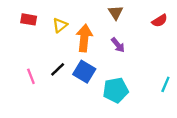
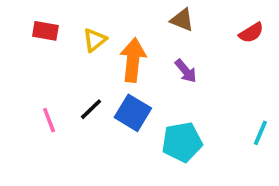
brown triangle: (116, 13) -> (182, 20), turned -35

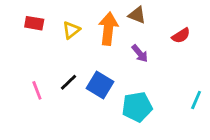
red semicircle: (251, 33) -> (181, 36), moved
orange arrow: (133, 60) -> (108, 29), moved

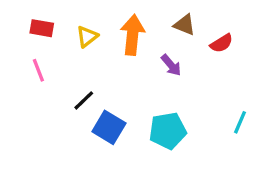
brown triangle: (137, 15) -> (185, 25), moved
blue square: (100, 85) -> (109, 127), moved
pink line: (37, 90) -> (38, 70), moved

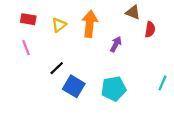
brown triangle: (185, 25) -> (133, 12), moved
red semicircle: (222, 43) -> (150, 29), turned -49
purple arrow: (171, 65) -> (116, 44), turned -112

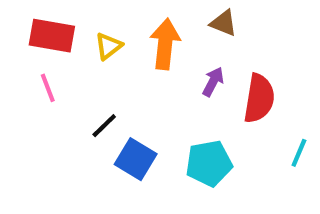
brown triangle: (133, 12) -> (224, 23), moved
red rectangle: (28, 19) -> (52, 36), size x1.5
red semicircle: (150, 29) -> (259, 98), moved, size x1.6

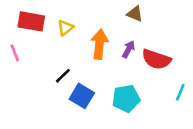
orange arrow: (165, 44) -> (99, 44), moved
pink line: (48, 88) -> (15, 53), moved
red semicircle: (259, 98) -> (156, 59), turned 100

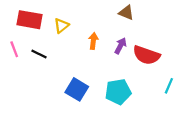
orange arrow: (99, 44) -> (93, 41), size x0.6
black line: (63, 76) -> (39, 54), moved, turned 70

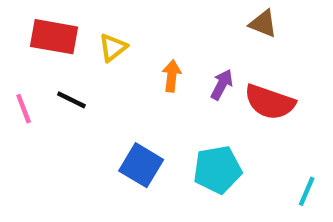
brown triangle: (126, 13) -> (263, 24), moved
pink line: (14, 49) -> (24, 109), moved
cyan line: (169, 86) -> (307, 191), moved

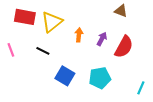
yellow triangle: (113, 48) -> (52, 22), size x1.6
black line: (71, 100) -> (43, 51), moved
red semicircle: (270, 102) -> (124, 47), turned -80

